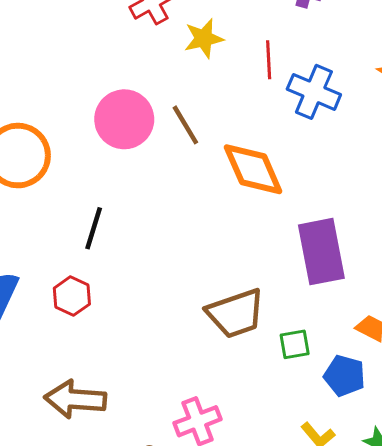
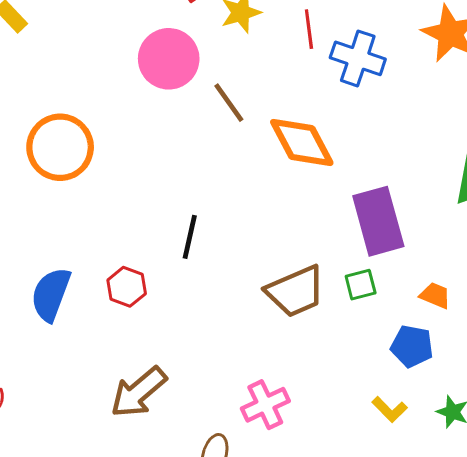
pink circle: (124, 119) -> (169, 59), moved
black line: (94, 228) -> (190, 237), moved
green square: (295, 344) -> (361, 285), moved
brown arrow: (75, 399) -> (138, 392), turned -40

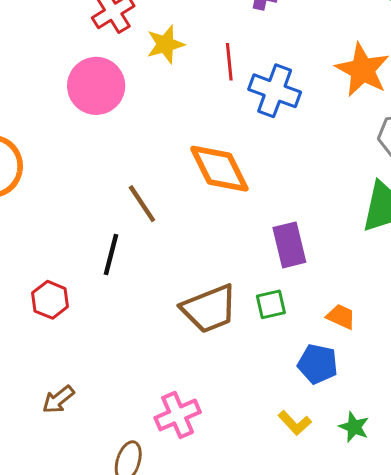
brown line: (229, 103) -> (142, 204), moved
purple rectangle: (378, 221) -> (289, 245), size x0.7
brown arrow: (138, 392) -> (58, 400), size x0.6

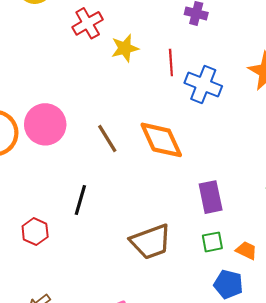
pink circle: (96, 86) -> (45, 124), moved
brown line: (142, 204) -> (107, 138), moved
green square: (271, 304) -> (212, 242), moved

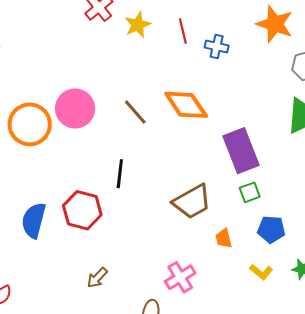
blue cross: (203, 85) -> (217, 47), size x0.7
purple rectangle: (211, 197) -> (241, 151), size x1.4
red hexagon: (35, 232) -> (82, 210), size x1.5
orange trapezoid: (246, 250) -> (224, 238), moved, turned -120

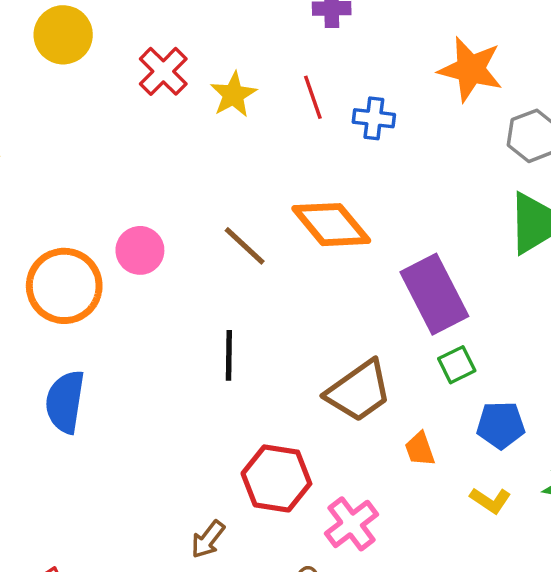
pink circle: (75, 108) -> (140, 250), size x0.7
red hexagon: (82, 210) -> (276, 478), moved
blue semicircle: (34, 220) -> (65, 402), moved

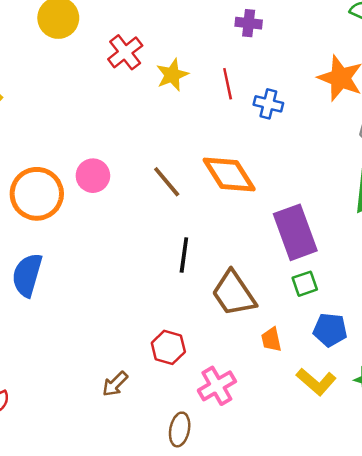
black line: (229, 355) -> (184, 255), moved
brown trapezoid: (359, 391) -> (234, 293), turned 84
red hexagon: (276, 478) -> (168, 347), size x0.7
yellow L-shape: (490, 500) -> (316, 382), size x1.4

